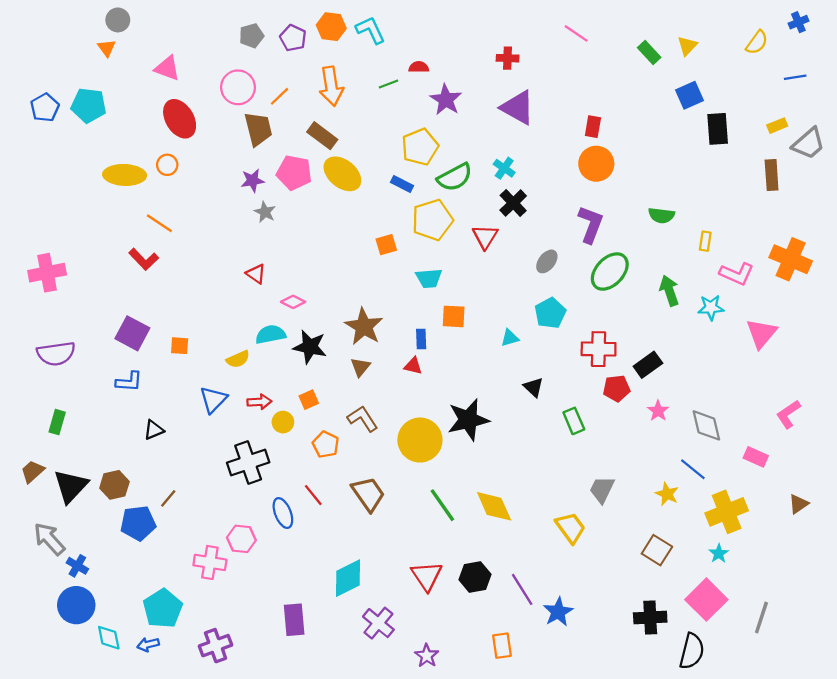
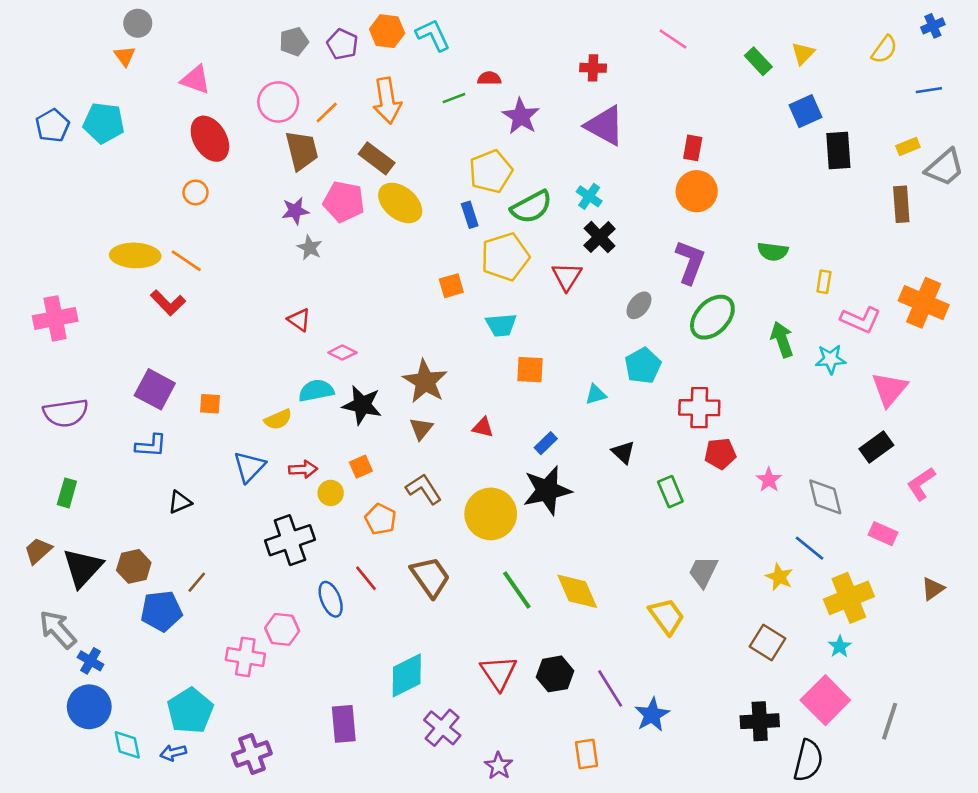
yellow ellipse: (125, 175) -> (135, 255), moved
blue rectangle: (402, 184) -> (470, 215), turned 45
blue rectangle: (421, 339) -> (546, 443), moved, turned 48
black rectangle: (648, 365) -> (876, 447), moved

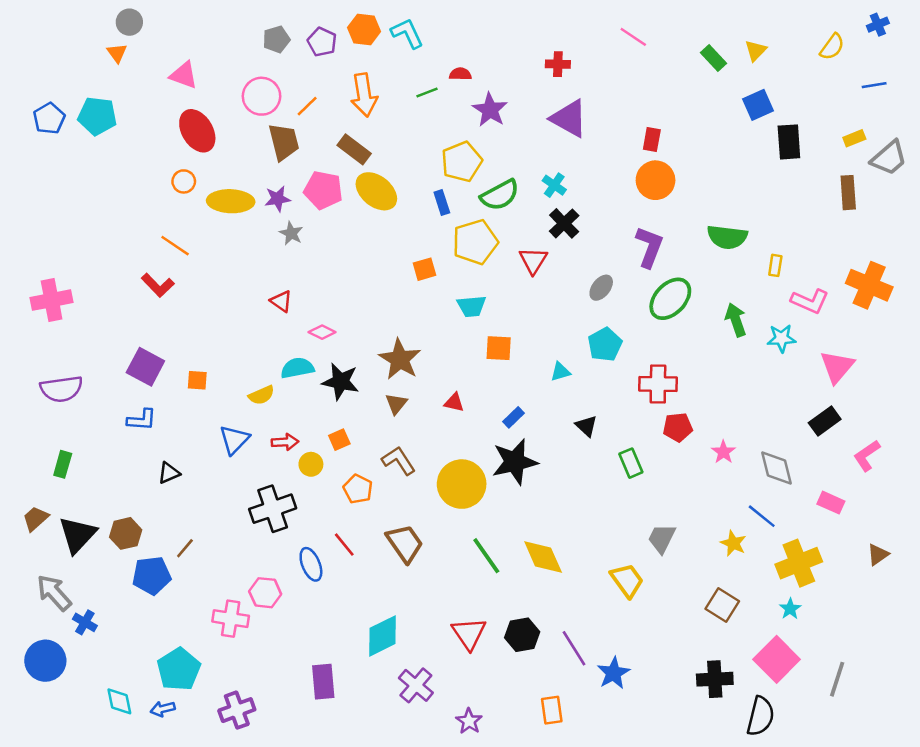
green semicircle: (773, 252) -> (727, 237), size x1.4
yellow ellipse: (135, 255) -> (231, 201), moved
blue circle: (89, 707) -> (45, 661), moved

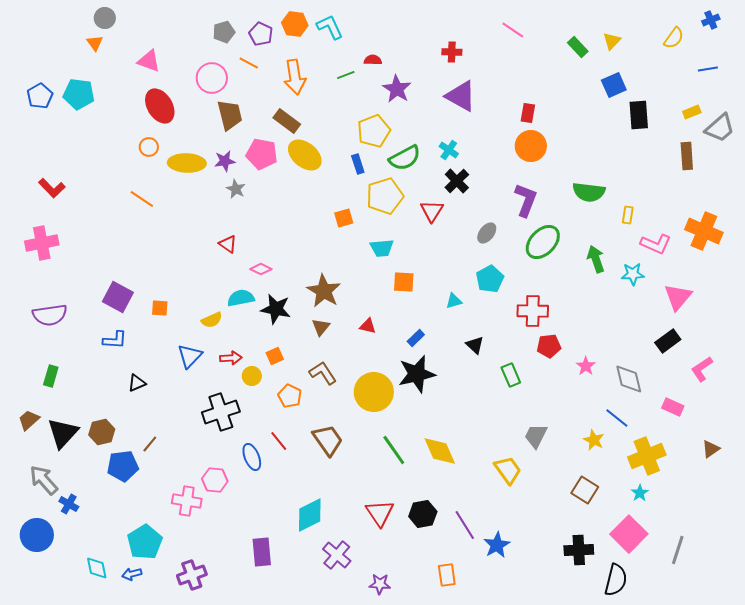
orange line: (307, 106) -> (249, 63), moved, turned 72
red L-shape: (158, 285) -> (52, 188), moved
purple star: (469, 721) -> (380, 584), turned -30

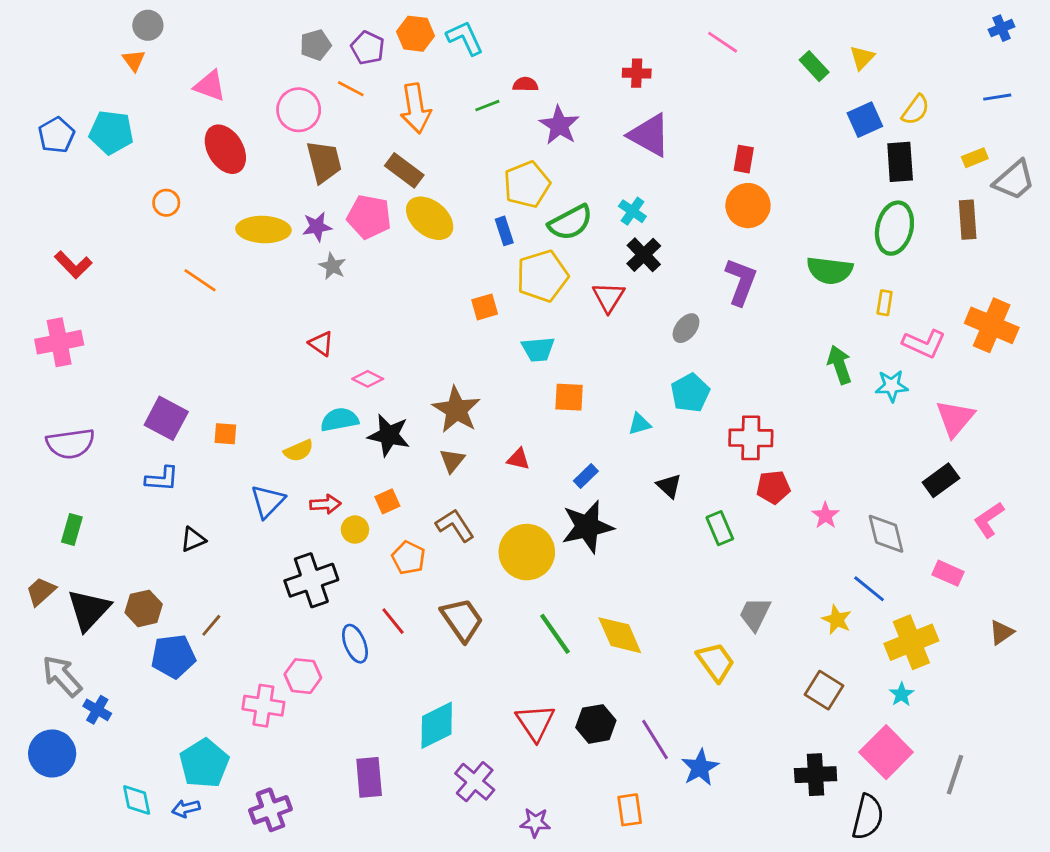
yellow semicircle: (674, 38) -> (916, 110), moved
orange circle: (149, 147) -> (166, 203), moved
green ellipse: (543, 242) -> (894, 228), moved, turned -30

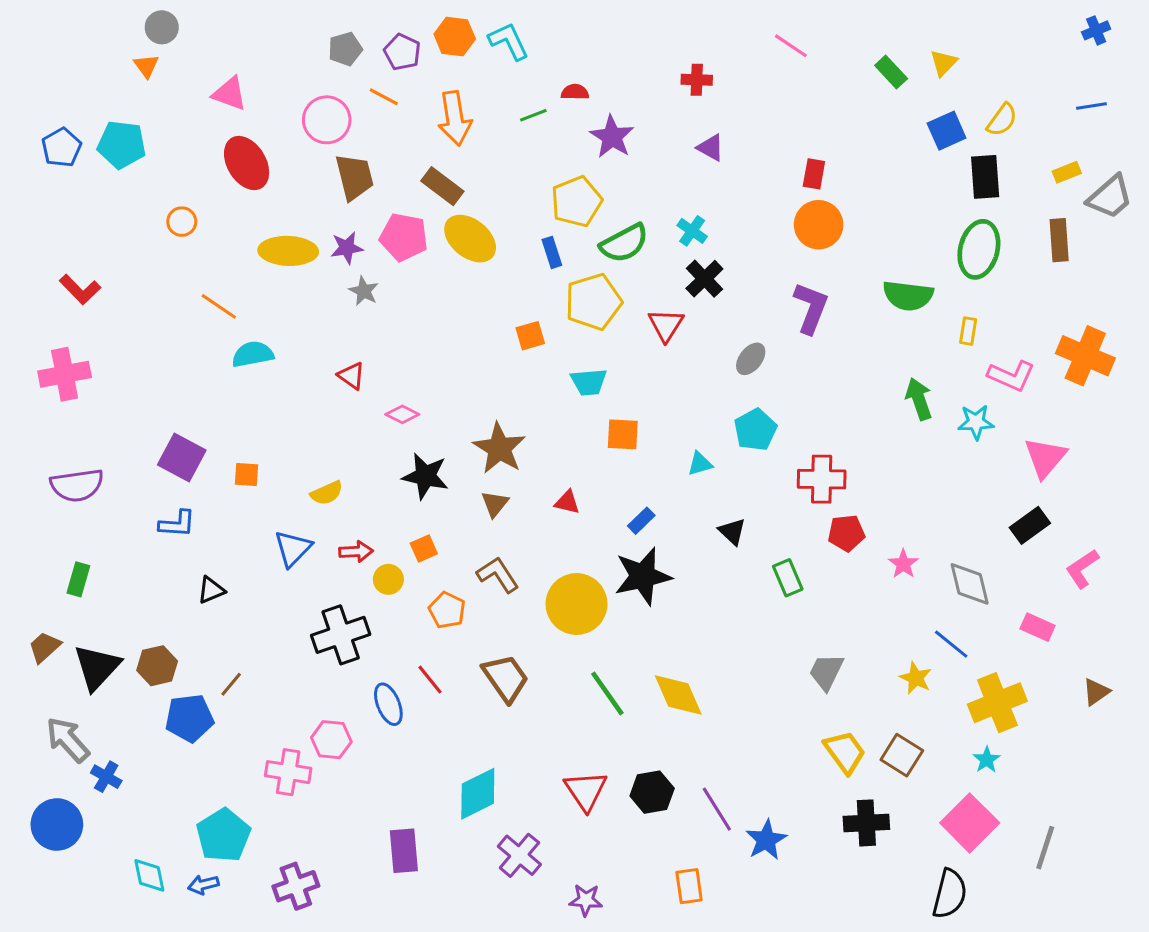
purple triangle: (649, 135) -> (711, 148), size x0.6
cyan semicircle: (339, 420) -> (253, 354), moved
yellow trapezoid: (716, 662) -> (845, 752), moved
black cross: (816, 775) -> (866, 823), moved

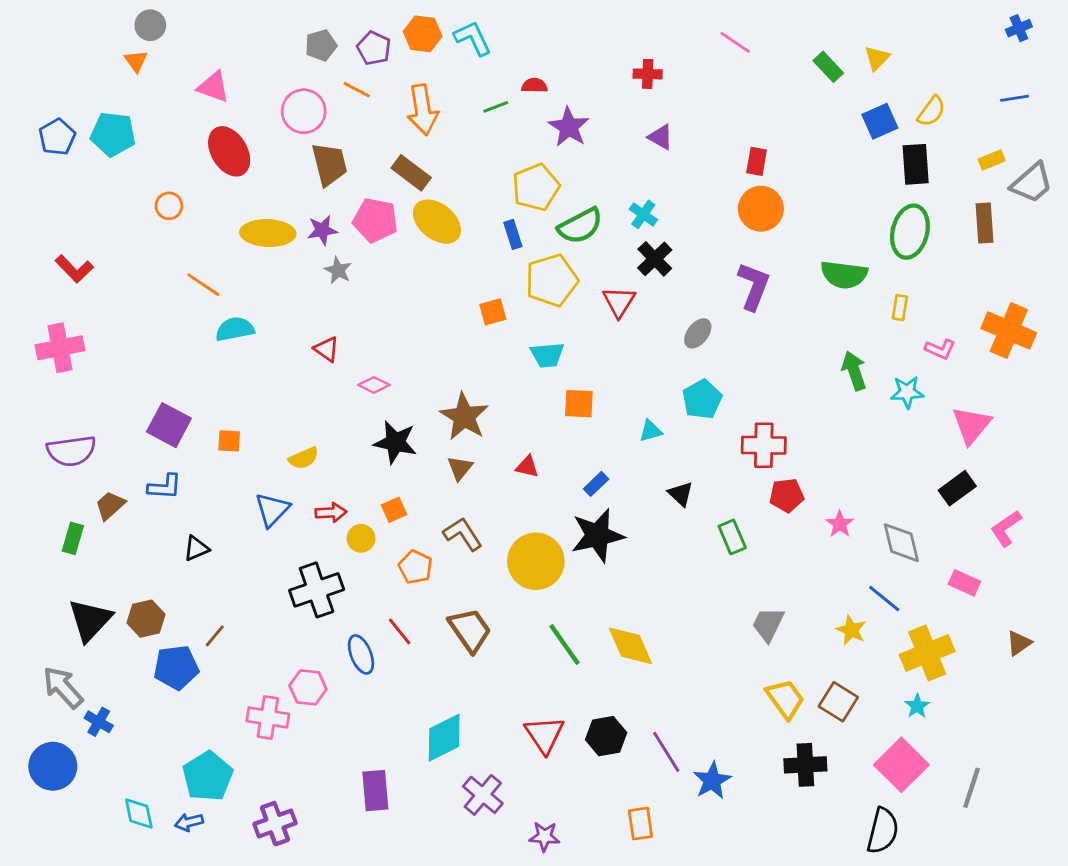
pink L-shape: (1011, 376) -> (940, 349), size x0.7
brown trapezoid: (45, 647) -> (110, 505), moved

